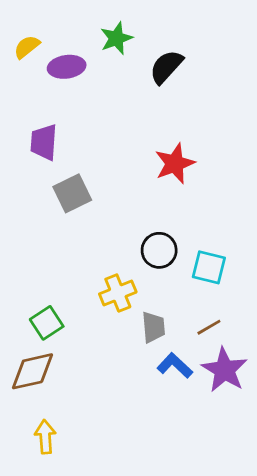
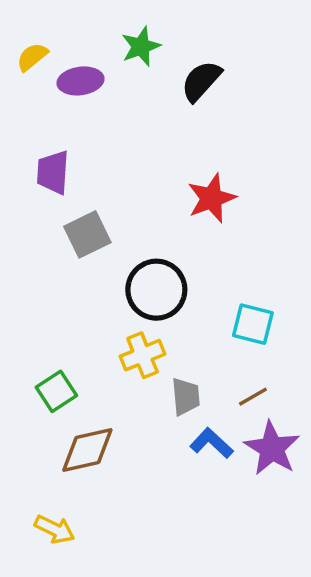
black circle: (159, 250) -> (156, 290), moved, size x1.4
brown diamond: (32, 371) -> (87, 450), moved
yellow arrow: (45, 437) -> (55, 529), turned 120

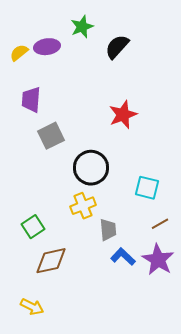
yellow semicircle: (32, 57) -> (19, 53), moved
brown line: (253, 397) -> (160, 224), moved

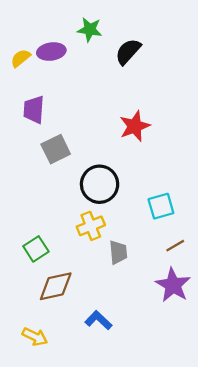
green star: (82, 27) -> (90, 30), turned 30
cyan square: (147, 188) -> (161, 206), turned -30
blue L-shape: (123, 257) -> (98, 320), moved

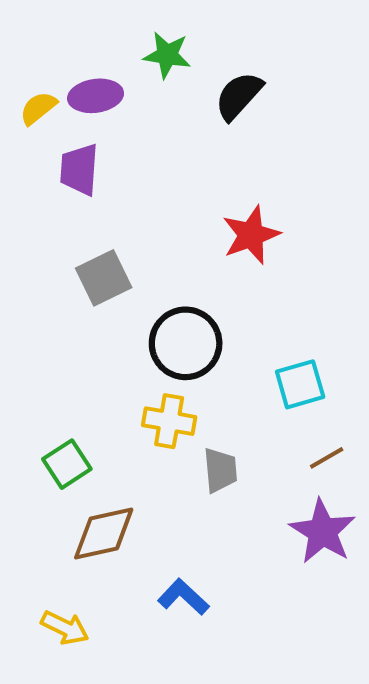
purple trapezoid: (34, 110) -> (79, 169), moved
yellow cross: (91, 226) -> (169, 421), turned 32

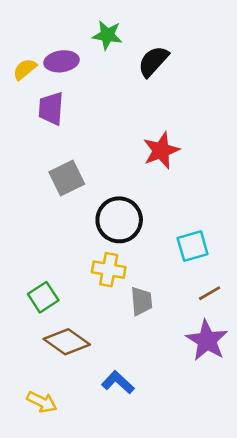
brown diamond: (104, 534) -> (67, 342), turned 48

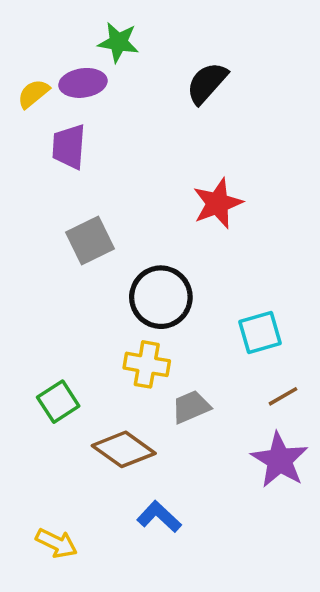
green star: (107, 35) -> (118, 42), moved
gray trapezoid: (141, 301) -> (191, 407), turned -108
brown diamond: (67, 342) -> (124, 449), moved

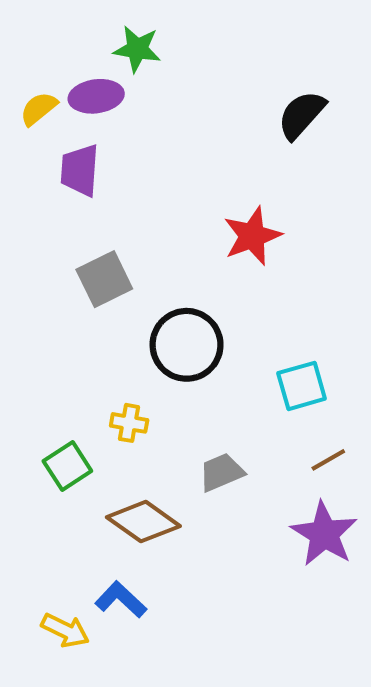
black semicircle: (207, 83) -> (302, 115), moved
yellow cross: (147, 364) -> (129, 423), moved, size x0.7
blue L-shape: (159, 517) -> (121, 600), moved

